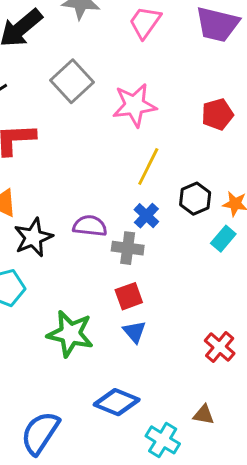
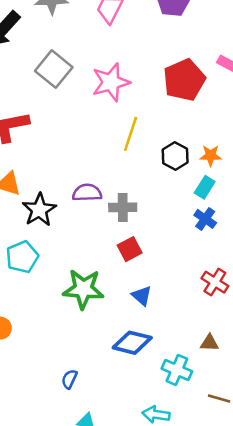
red pentagon: (217, 114) -> (184, 80), size x1.5
blue cross: (146, 216) -> (205, 219), moved
blue triangle: (134, 332) -> (142, 296), moved
blue semicircle: (40, 433) -> (69, 379), size x0.5

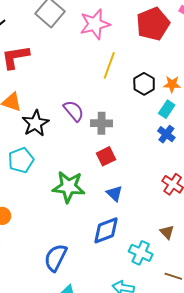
purple semicircle: (87, 193) -> (74, 111), turned 50
blue diamond: (132, 343) -> (106, 230), turned -36
brown triangle: (209, 343) -> (167, 232), turned 42
blue semicircle: (69, 379) -> (56, 258), size x1.8

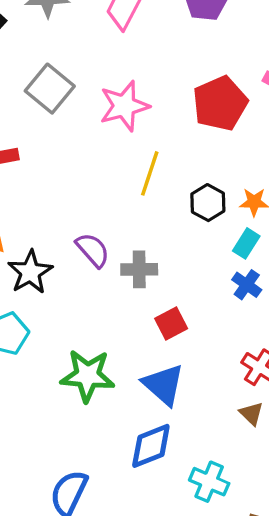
red square: (106, 156) -> (171, 324), moved
blue triangle: (114, 193) -> (164, 385), size x1.6
brown triangle: (167, 232) -> (251, 414), moved

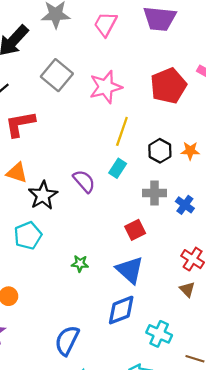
cyan rectangle: (246, 243) -> (118, 168), moved
gray cross: (139, 269) -> (155, 193), moved
green star: (87, 376) -> (80, 264), size x0.5

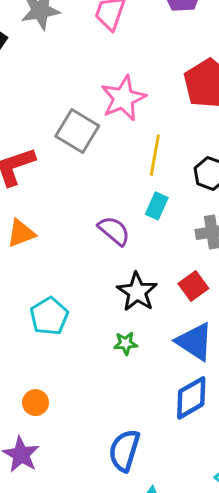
gray square: (57, 75) -> (77, 131), moved
orange triangle: (17, 173) -> (21, 233), turned -30
black star: (43, 195) -> (137, 292), moved

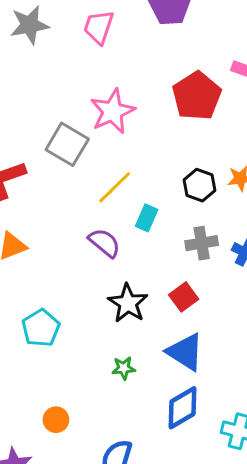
yellow line: (155, 155) -> (115, 187), moved, turned 36
green star: (126, 343) -> (124, 368), moved
orange circle: (36, 403) -> (56, 420), moved

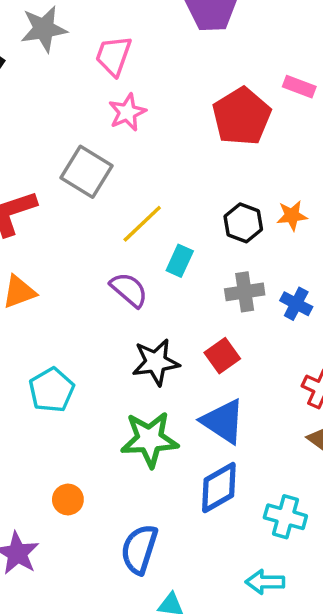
pink trapezoid: (99, 27) -> (114, 56), moved
pink star: (113, 111) -> (127, 112), moved, size x0.7
black star: (128, 303) -> (156, 362), turned 30
green star: (124, 368) -> (150, 439), size x2.0

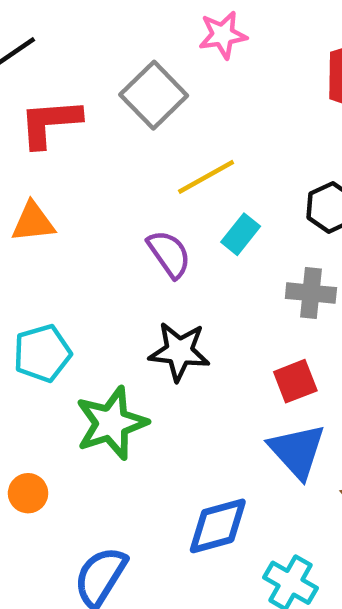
red square: (222, 356) -> (295, 381), moved
blue triangle: (223, 421) -> (297, 451), moved
green star: (150, 439) -> (111, 423), moved, turned -30

